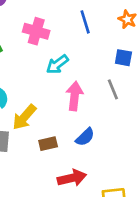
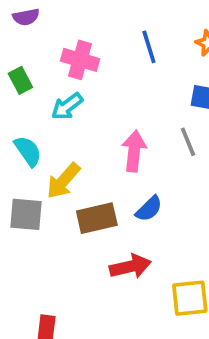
cyan arrow: (57, 64) -> (67, 106), moved
brown rectangle: (48, 144) -> (97, 218), size x1.5

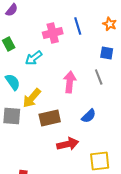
purple semicircle: (26, 17) -> (12, 10), turned -40
pink cross: (80, 60) -> (53, 33), moved, turned -30
blue semicircle: (149, 209) -> (89, 116), moved

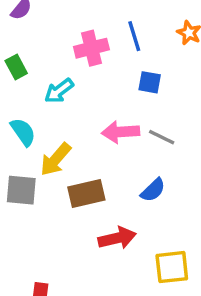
blue square: (107, 53) -> (150, 82), moved
gray line: (99, 77) -> (162, 137), moved, turned -42
pink arrow: (70, 82) -> (121, 132), turned -100

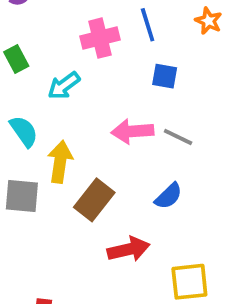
yellow arrow: (56, 159) -> (60, 162), turned 147
brown rectangle: (86, 194) -> (94, 200), turned -39

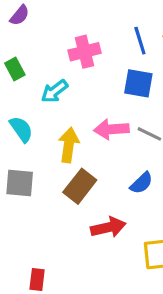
blue line: (148, 25) -> (140, 41), moved
blue square: (165, 76) -> (138, 83), size x1.4
yellow arrow: (60, 162) -> (69, 145), moved

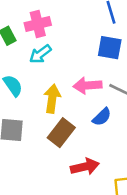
pink cross: (85, 52) -> (38, 24), moved
blue semicircle: (141, 183) -> (102, 117), moved

